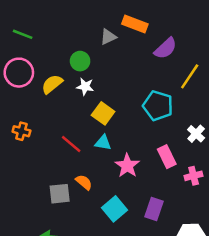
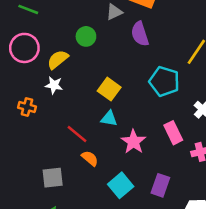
purple semicircle: (165, 48) -> (140, 34), moved, turned 115
white star: (85, 87) -> (54, 85), moved
red line: (71, 144) -> (77, 134), moved
gray square: (60, 194) -> (53, 178), moved

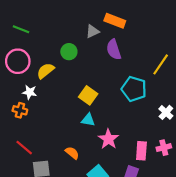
white star: (54, 85) -> (30, 92), moved
pink rectangle: (173, 133) -> (141, 151), moved, turned 30
red line: (77, 134) -> (24, 148), moved

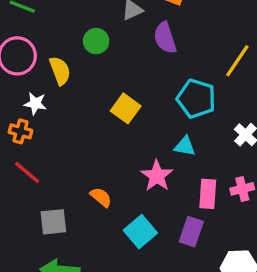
yellow semicircle: (45, 71) -> (60, 71), turned 108
cyan triangle: (88, 120) -> (185, 146), moved
red line: (24, 148) -> (27, 172), moved

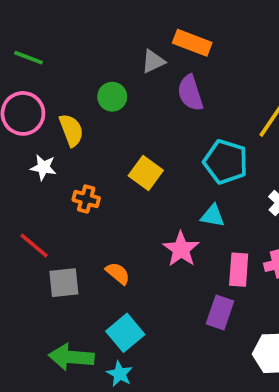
orange cross: (21, 131) -> (86, 199), moved
gray square: (53, 222) -> (64, 283), moved
cyan square: (140, 232) -> (125, 333), moved

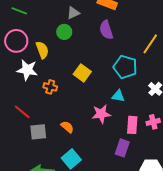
gray triangle: (153, 61) -> (73, 13), moved
white star: (43, 167) -> (27, 70), size x1.5
pink star: (181, 249) -> (101, 114), turned 30

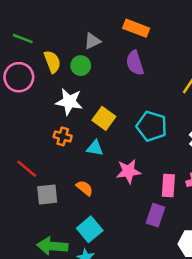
yellow semicircle: (42, 50) -> (52, 62), moved
cyan pentagon: (125, 67) -> (152, 126), moved
white star: (27, 70) -> (69, 102), moved
cyan triangle: (118, 96) -> (95, 148), moved

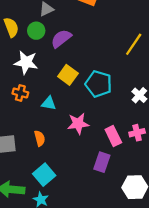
purple semicircle: (135, 63) -> (61, 39), moved, turned 70
yellow square: (104, 118) -> (68, 75), moved
pink rectangle: (168, 185) -> (113, 136), turned -30
orange semicircle: (85, 188) -> (40, 138), turned 35

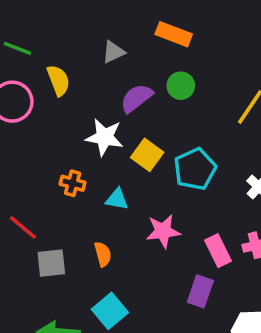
green circle: (36, 31) -> (181, 86), moved
white star: (26, 62) -> (105, 137), moved
cyan pentagon: (99, 84) -> (195, 169), turned 30

